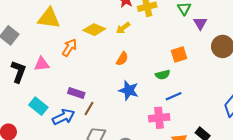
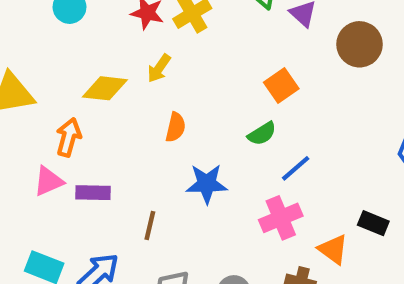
pink triangle: (42, 64) -> (48, 181), moved
purple rectangle: (76, 93) -> (93, 193), moved
brown line: (89, 109) -> (150, 226), moved

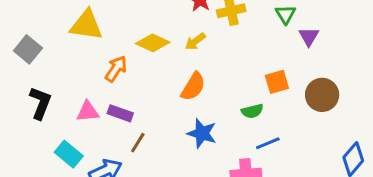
brown circle: (360, 44) -> (322, 95), moved
orange semicircle: (176, 127) -> (193, 87), size x1.4
pink triangle: (48, 181) -> (88, 112), moved
brown line: (150, 226) -> (138, 143), moved

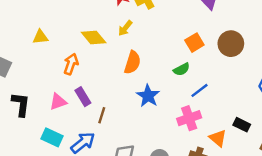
yellow triangle: (86, 25) -> (40, 37), size x0.6
yellow diamond: (153, 43) -> (94, 37), turned 40
purple rectangle: (120, 113) -> (83, 97), turned 54
blue star: (202, 133) -> (148, 96), turned 30

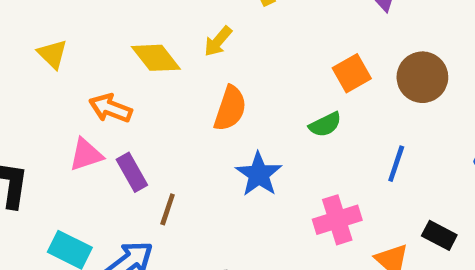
yellow triangle: (40, 37) -> (52, 54), turned 49
orange arrow: (71, 64) -> (110, 108), turned -90
blue line: (199, 90) -> (396, 164), moved, turned -36
pink triangle: (58, 102) -> (86, 155), moved

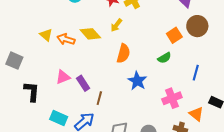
brown circle: (422, 77) -> (197, 26), moved
orange arrow: (110, 108) -> (66, 39), moved

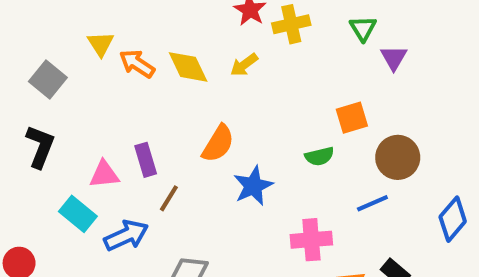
brown circle: (197, 26) -> (398, 157), moved
orange semicircle: (123, 53) -> (218, 144), moved
gray square: (14, 61) -> (48, 80), moved
blue line: (196, 73) -> (372, 203), turned 35
pink triangle: (63, 77) -> (104, 174), moved

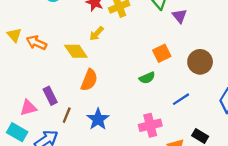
yellow diamond: (188, 67) -> (76, 51), moved
brown circle: (398, 157) -> (200, 62), moved
blue star: (253, 186) -> (98, 119), moved

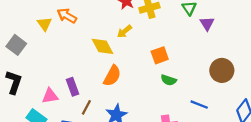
orange arrow: (36, 43) -> (67, 16), moved
orange square: (162, 53) -> (160, 55), moved
green semicircle: (147, 78) -> (169, 80), turned 35
blue line: (181, 99) -> (199, 105), turned 48

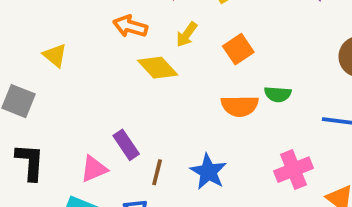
orange arrow: (67, 16) -> (130, 26), moved
orange square: (160, 55) -> (238, 49), moved
orange semicircle: (112, 76) -> (240, 106), moved, turned 75

